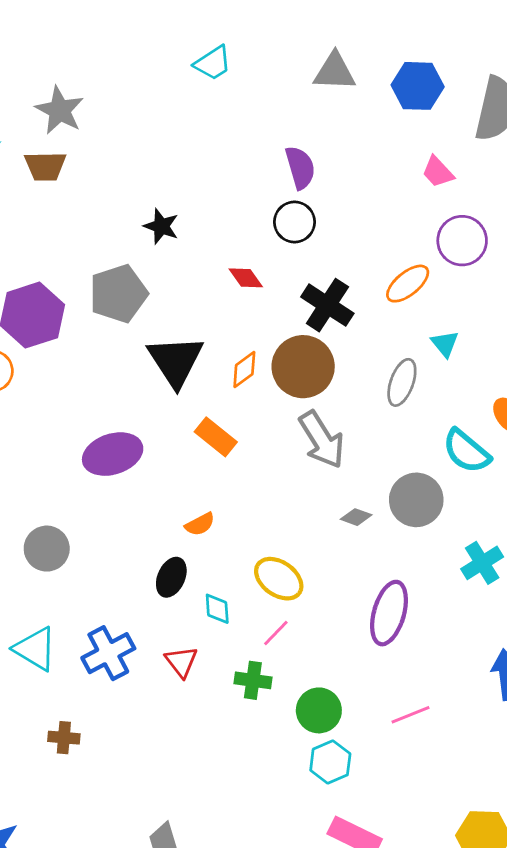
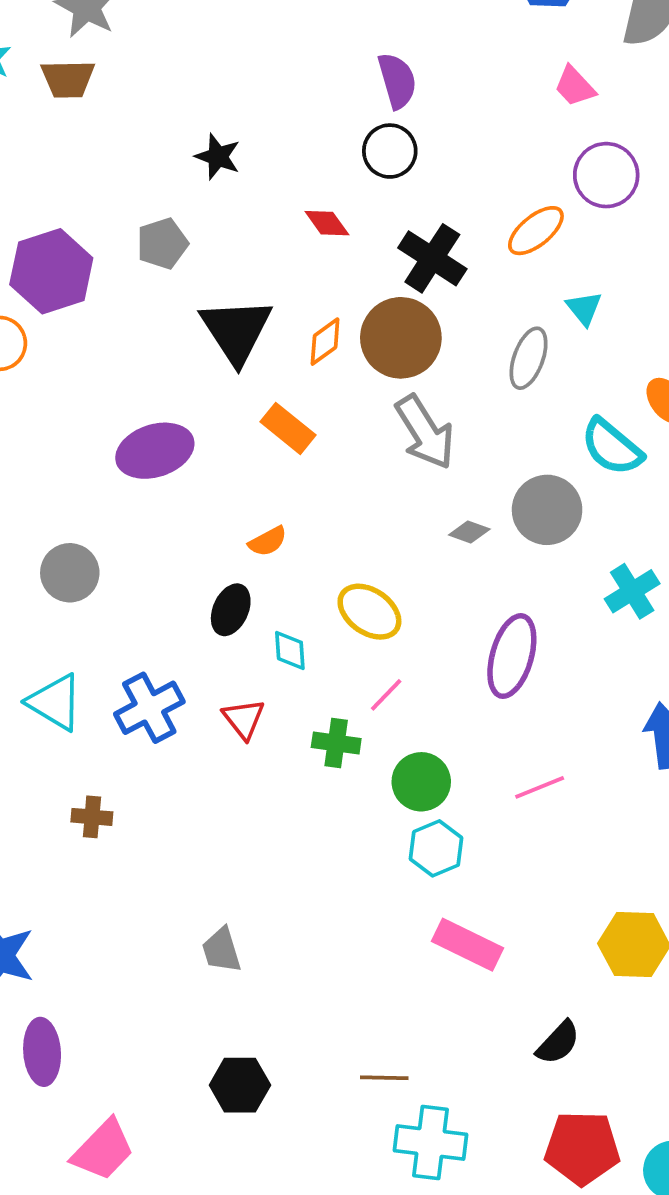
gray pentagon: (118, 294) -> (162, 244), size x0.7
pink line: (276, 633) -> (386, 695), moved

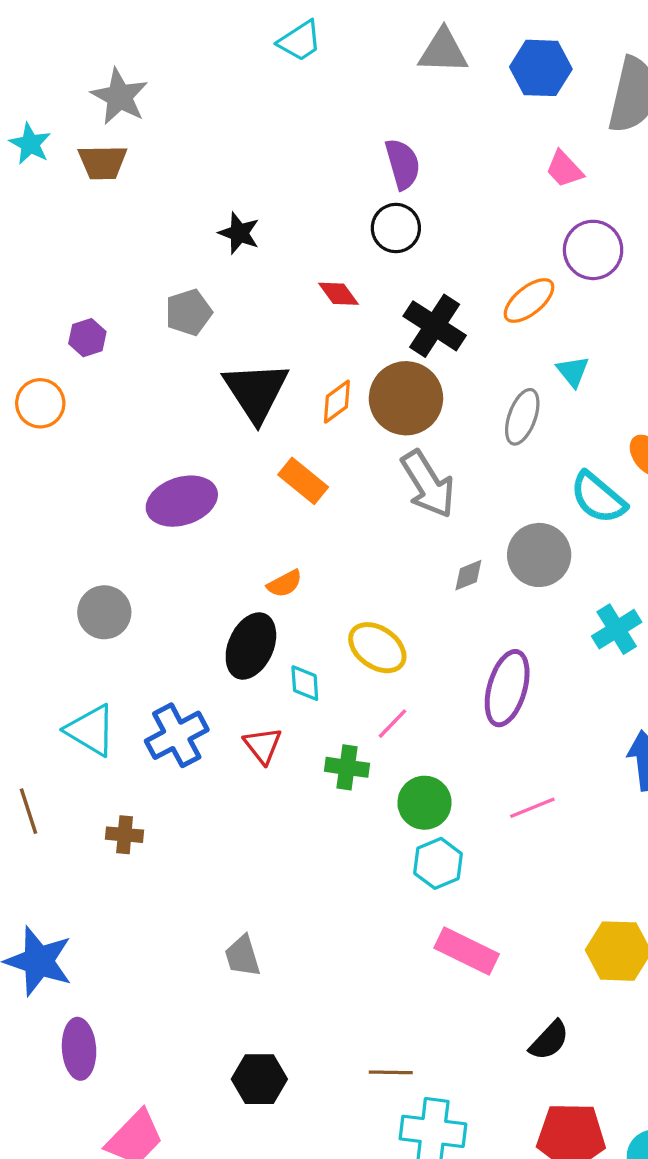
purple hexagon: (51, 271) -> (87, 338), size x0.5
gray diamond: (469, 532) -> (468, 575), turned -42
black ellipse: (231, 610) -> (251, 646), size x1.4

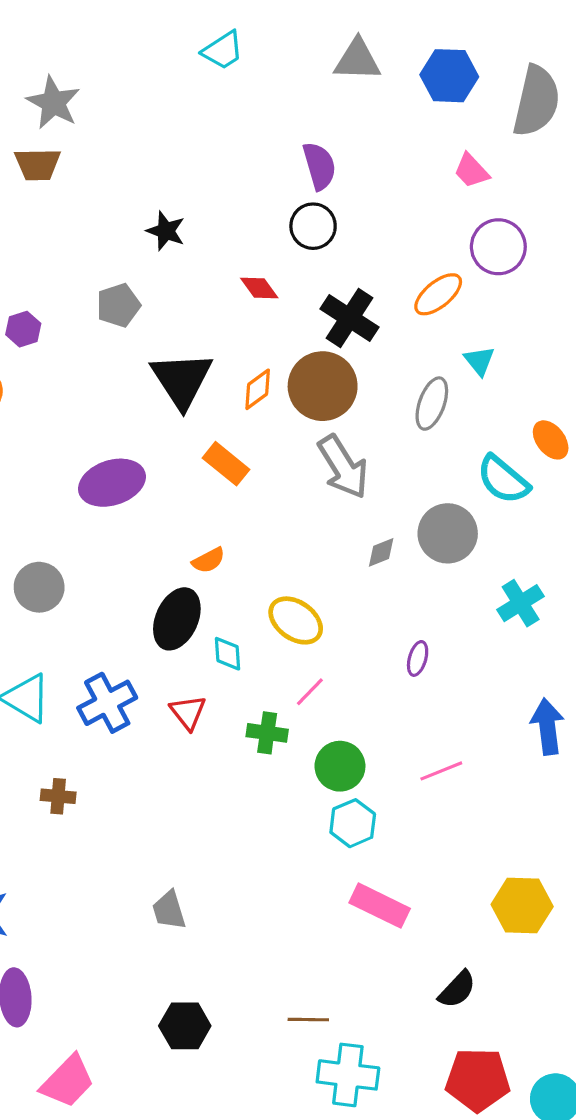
purple ellipse: (507, 688) -> (418, 658), size x0.5

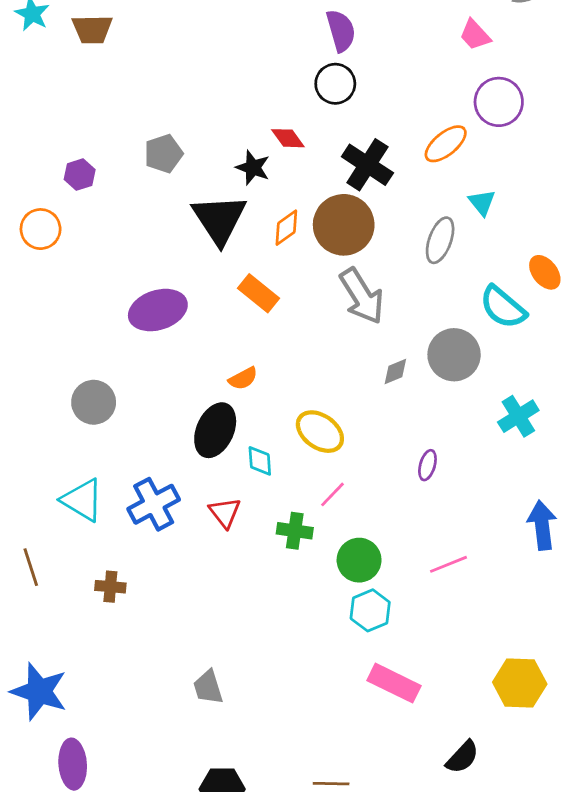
black star: (166, 231) -> (253, 168), moved

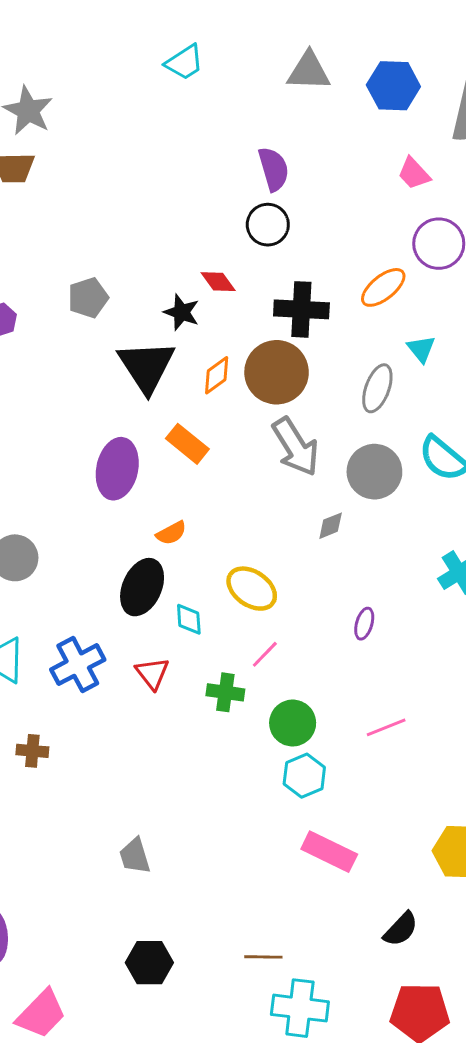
black cross: (367, 165) -> (301, 309), turned -30
purple ellipse: (158, 310) -> (117, 469), moved, turned -60
gray circle: (454, 355) -> (374, 472), moved

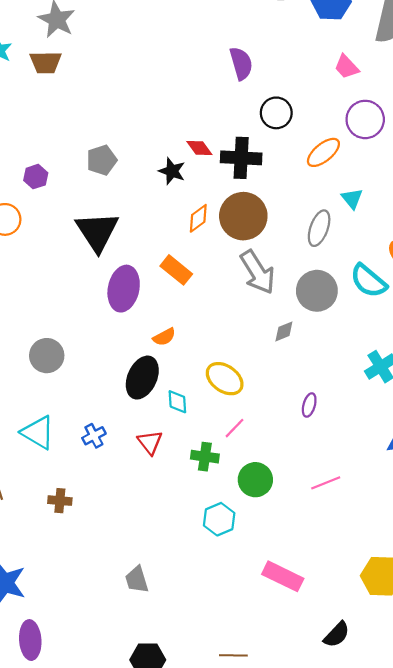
black circle: (268, 225) -> (276, 113), moved
black cross: (301, 309) -> (241, 158), moved
black triangle: (146, 366) -> (97, 231), moved
blue cross: (78, 665) -> (94, 436), size x0.6
cyan hexagon: (304, 776) -> (219, 519), moved

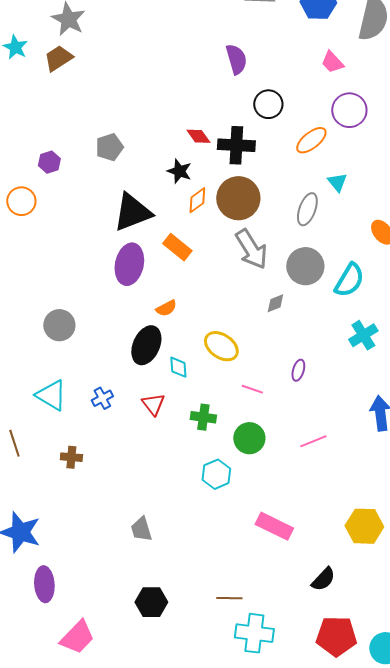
brown trapezoid: (46, 62) -> (58, 58), turned 148
black star: (172, 171) -> (179, 171), moved
black triangle: (97, 231) -> (132, 212), moved, turned 42
cyan semicircle: (368, 281) -> (349, 280), moved, turned -99
pink line: (235, 428) -> (252, 389), moved, turned 65

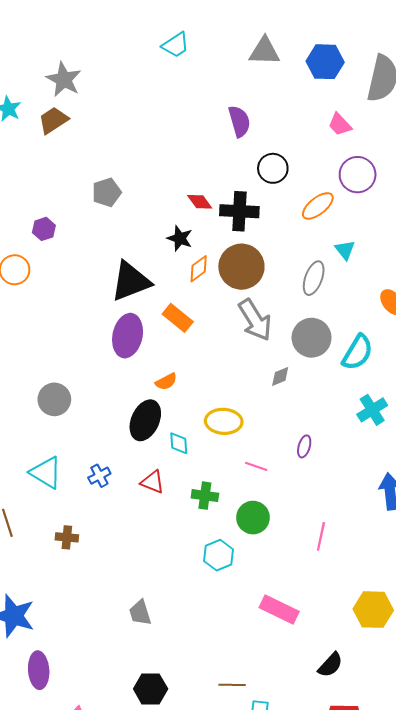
gray pentagon: (109, 147) -> (107, 192), moved
yellow ellipse: (221, 346) -> (224, 421), turned -32
red triangle: (153, 404) -> (153, 482), turned -30
pink line: (313, 441) -> (321, 536), moved, turned -56

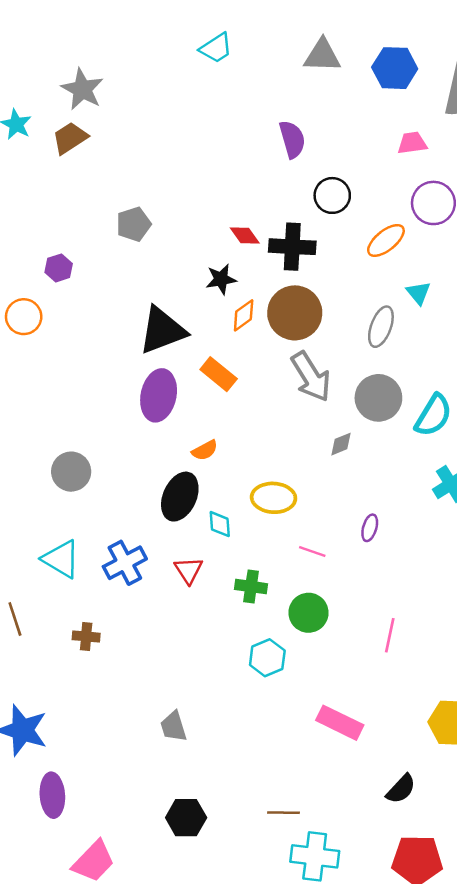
pink trapezoid: (340, 124) -> (412, 143), turned 125
black star: (180, 238) -> (221, 279), turned -30
blue cross: (99, 476) -> (125, 563), size x1.6
red triangle: (153, 482) -> (189, 570), turned 35

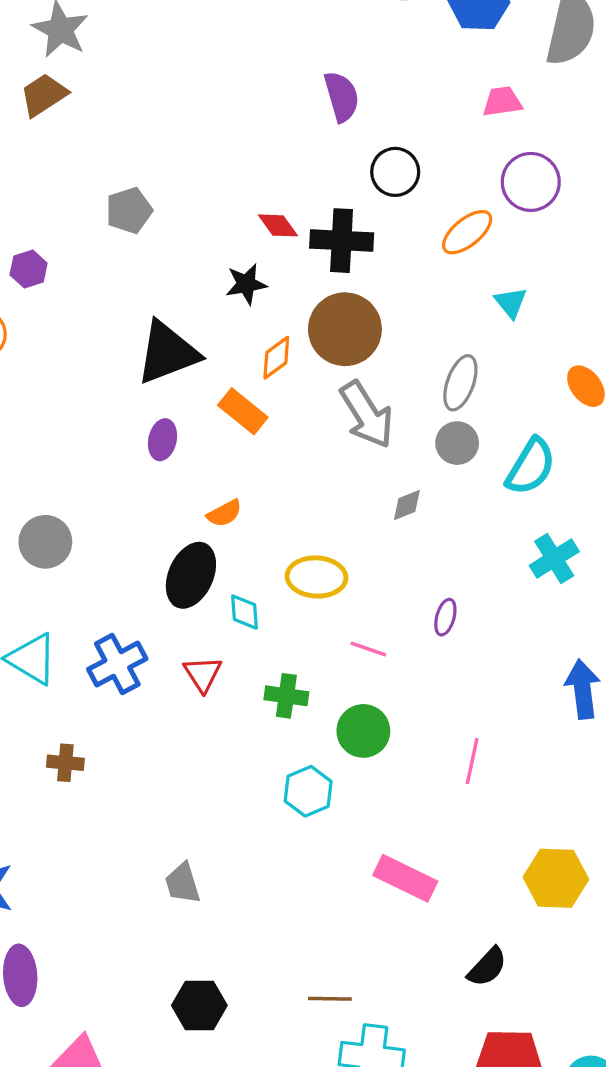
orange diamond: (244, 315) -> (276, 358), moved
gray ellipse: (381, 327) -> (460, 383), moved
purple ellipse: (159, 395) -> (163, 440), size x0.6
gray circle: (378, 398) -> (457, 443), size x0.7

